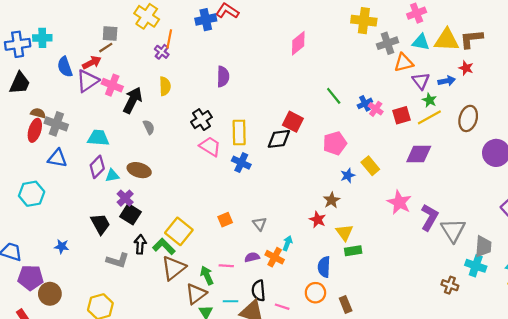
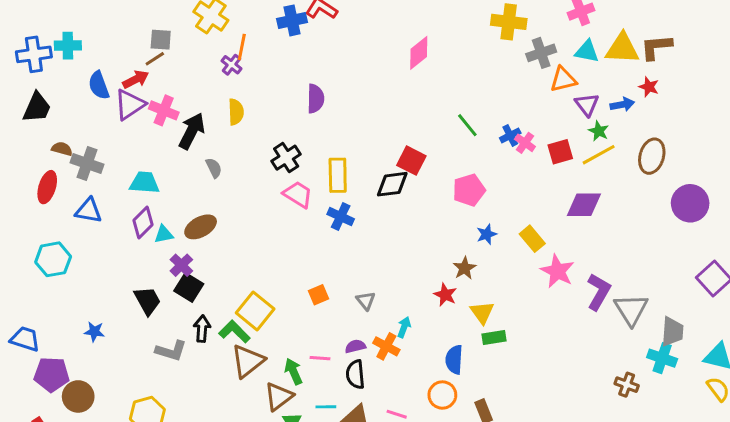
red ellipse: (35, 130) -> (47, 187), moved
yellow rectangle: (370, 166) -> (532, 239), moved
brown ellipse: (139, 170) -> (201, 227), turned -45
black semicircle: (258, 291) -> (355, 374), moved

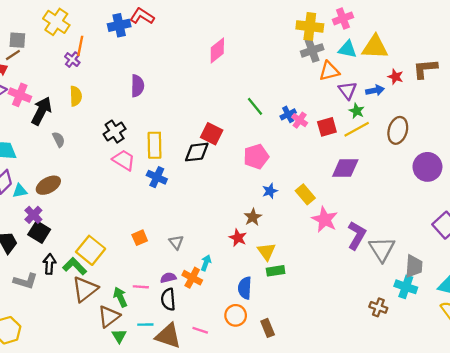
yellow cross: (509, 22) -> (310, 26), moved
brown L-shape: (656, 47) -> (425, 69), moved

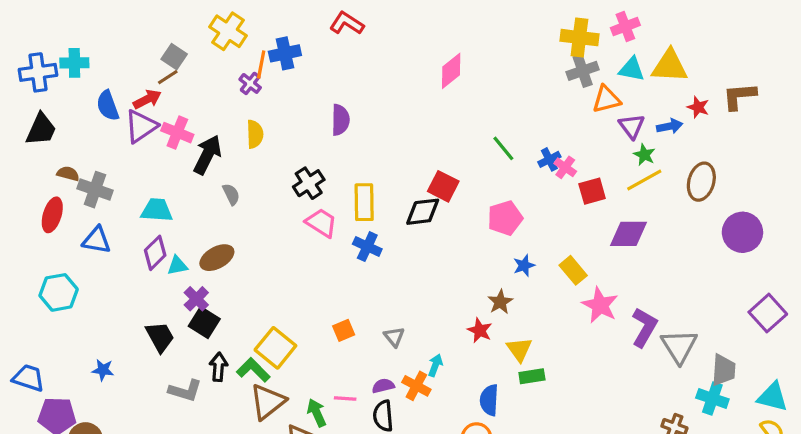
blue cross: (119, 25) -> (285, 53), moved
gray square: (17, 40) -> (174, 57), turned 30
red square: (327, 127) -> (592, 191), moved

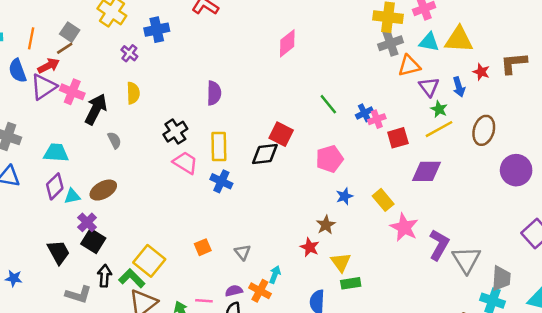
orange line: (261, 64) -> (31, 38), moved
purple semicircle: (340, 120) -> (214, 93), moved
blue arrow: (670, 126) -> (459, 87), turned 84
pink cross: (565, 167) -> (377, 119), turned 35

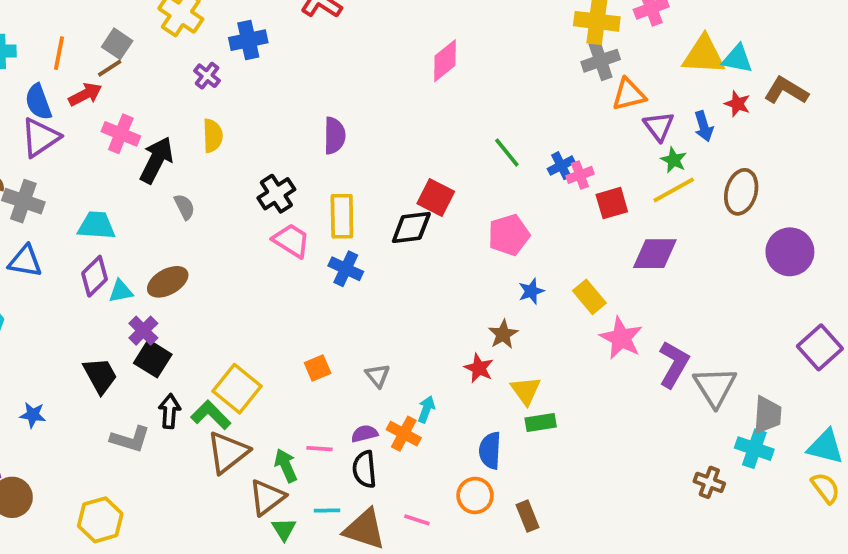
cyan triangle: (429, 42) -> (737, 59), moved
brown L-shape: (514, 63) -> (786, 91), turned 36
purple triangle: (44, 87) -> (40, 138), moved

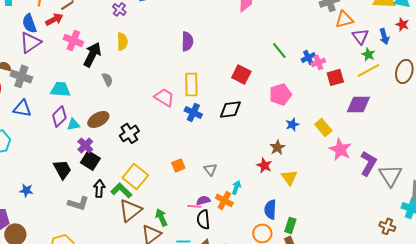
black cross: (276, 194) -> (129, 133), moved
black diamond: (411, 227) -> (230, 109), moved
green rectangle: (541, 422) -> (290, 225), moved, turned -63
pink line: (319, 449) -> (194, 206), moved

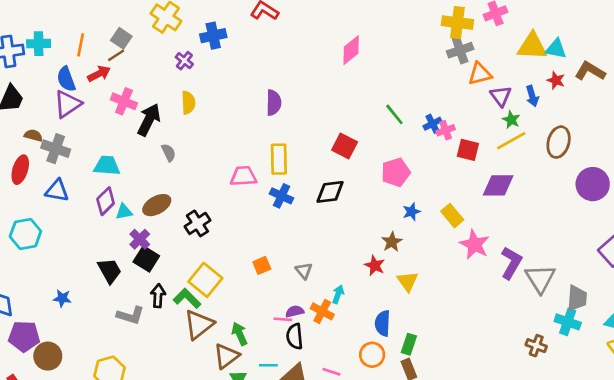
red square: (335, 77) -> (468, 150), turned 30
pink trapezoid: (164, 97) -> (243, 176), turned -35

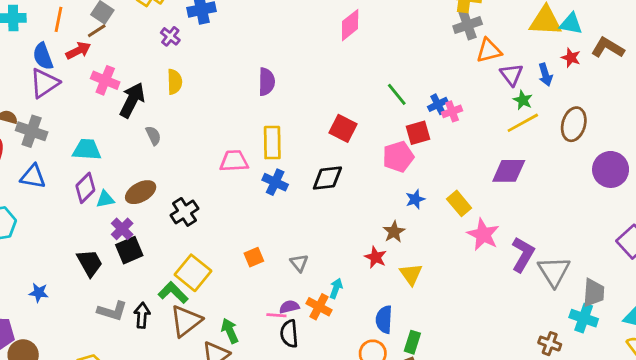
red square: (468, 150) -> (418, 133), moved, turned -30
black square: (146, 259) -> (129, 250), turned 35
black arrow: (158, 296) -> (142, 315), moved

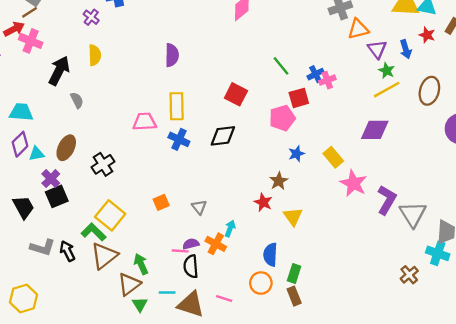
pink cross: (105, 80) -> (31, 41), moved
brown ellipse: (141, 192) -> (66, 148), turned -35
black arrow: (142, 315) -> (67, 251), turned -30
brown cross: (550, 344) -> (409, 275), turned 30

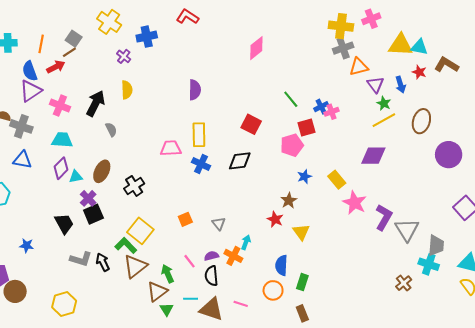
pink cross: (31, 41) -> (60, 106), moved
pink line: (180, 251) -> (190, 261), moved, turned 48
brown rectangle: (294, 296) -> (302, 313), moved

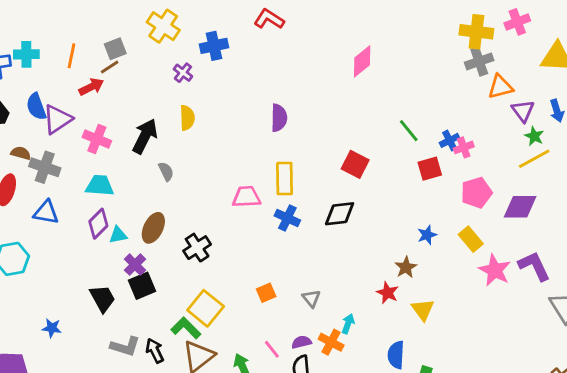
gray square: (74, 39) -> (115, 49), turned 35
blue semicircle: (30, 71) -> (36, 107), moved
pink pentagon: (292, 145) -> (476, 193), moved
purple L-shape: (384, 217) -> (534, 266), moved, turned -55

